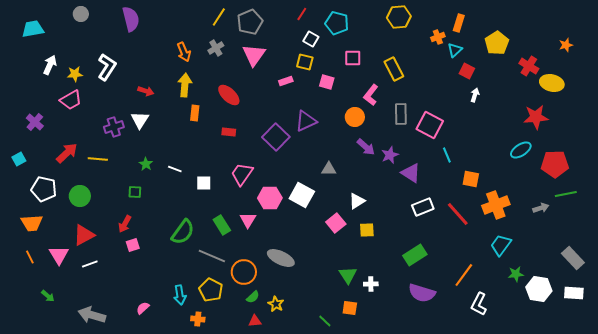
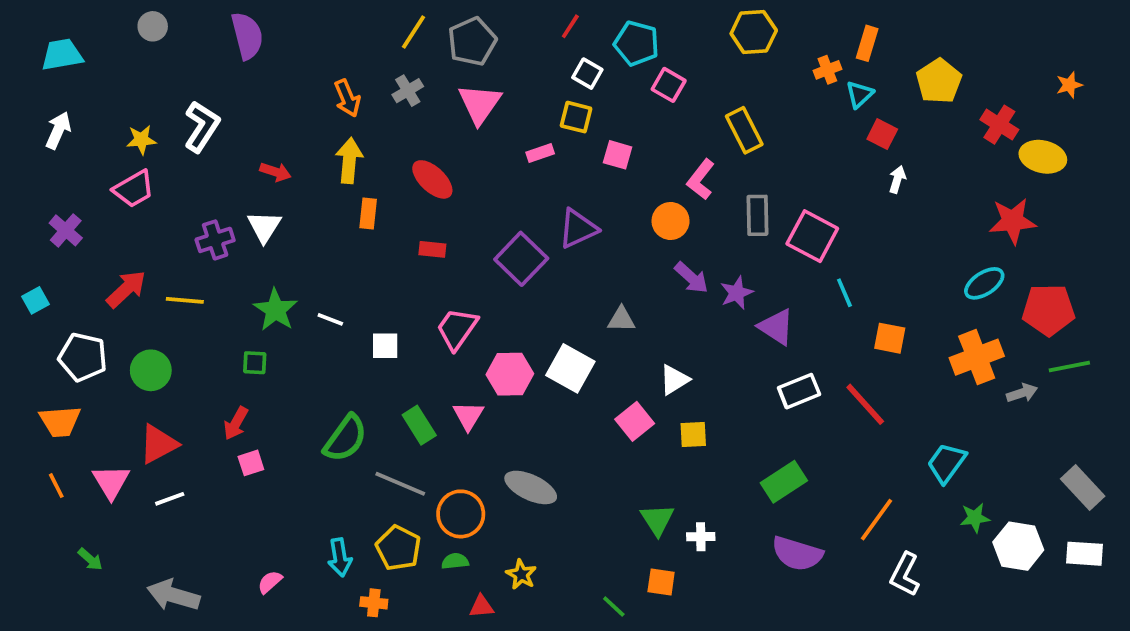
pink square: (353, 58) -> (669, 85), moved, turned 30
white arrow: (50, 65) -> (58, 130), moved
green star: (146, 164) -> (276, 310), size x1.6
orange cross: (496, 205) -> (977, 357), moved
green semicircle: (253, 297) -> (455, 561), moved, turned -144

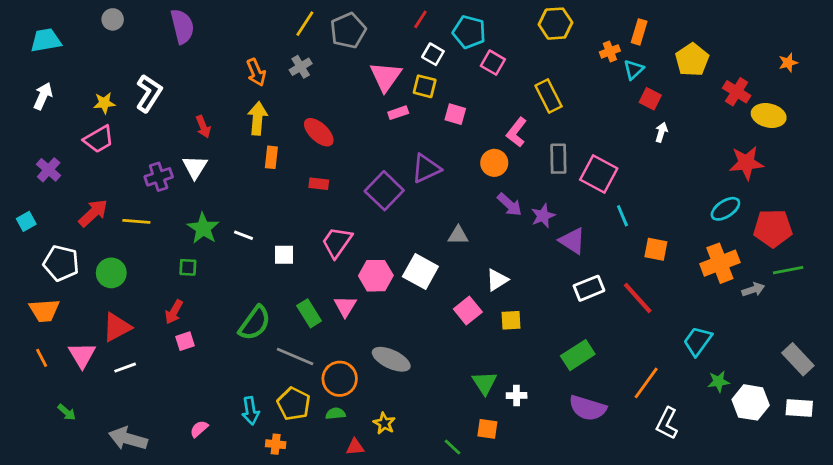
pink triangle: (480, 104) -> (386, 77), moved
red arrow: (276, 172) -> (203, 127), turned 50

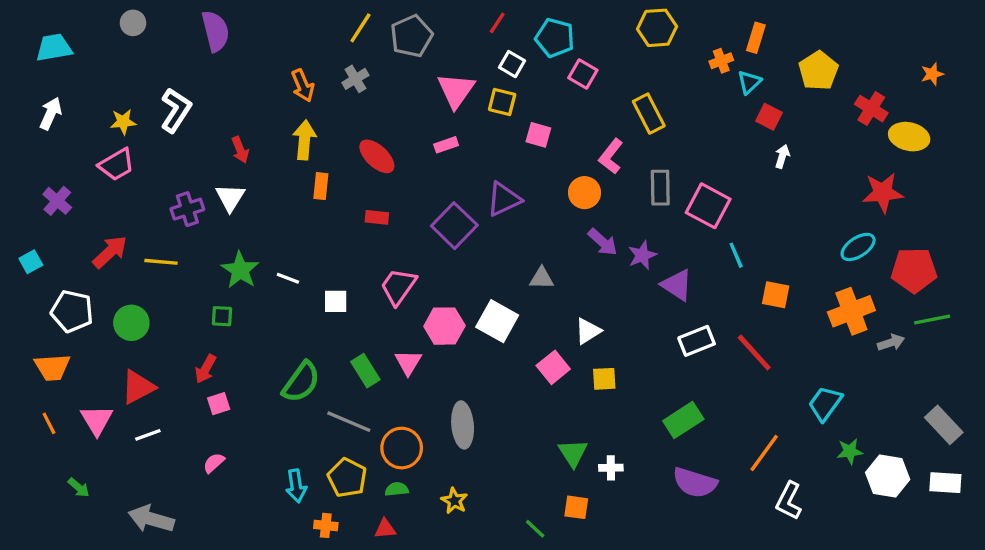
pink rectangle: (398, 113) -> (446, 145), moved
gray ellipse: (391, 359) -> (463, 425), turned 60
pink semicircle: (199, 429) -> (214, 463), moved
red triangle: (355, 447) -> (385, 529), moved

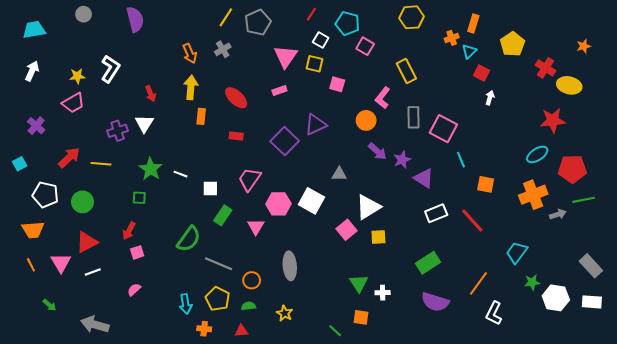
white triangle: (588, 331) -> (368, 207), size x1.5
green rectangle: (365, 371) -> (223, 215), moved, turned 66
orange circle: (402, 448) -> (252, 280), size x0.7

